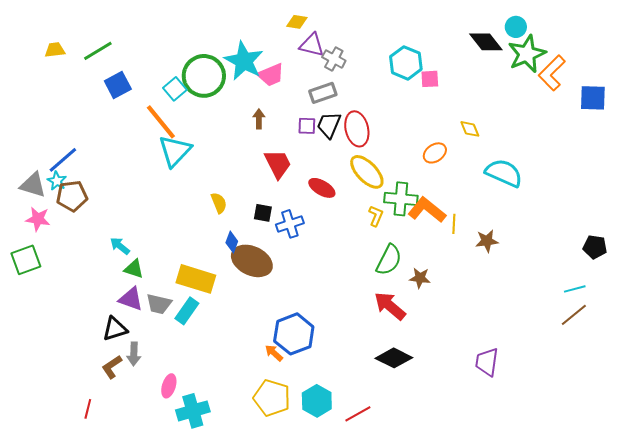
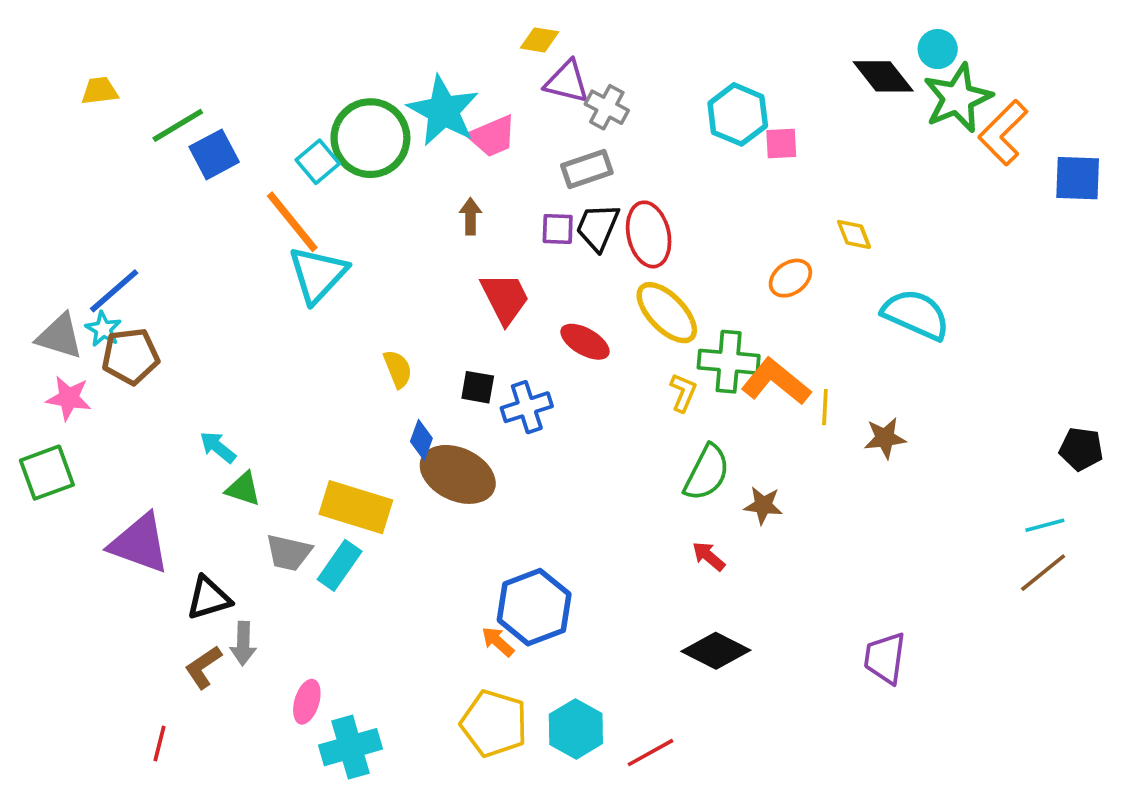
green line: (98, 51) -> (178, 125), moved
purple triangle: (131, 299) -> (140, 543), moved, size x1.4
red arrow: (390, 306) -> (709, 556), size x0.6

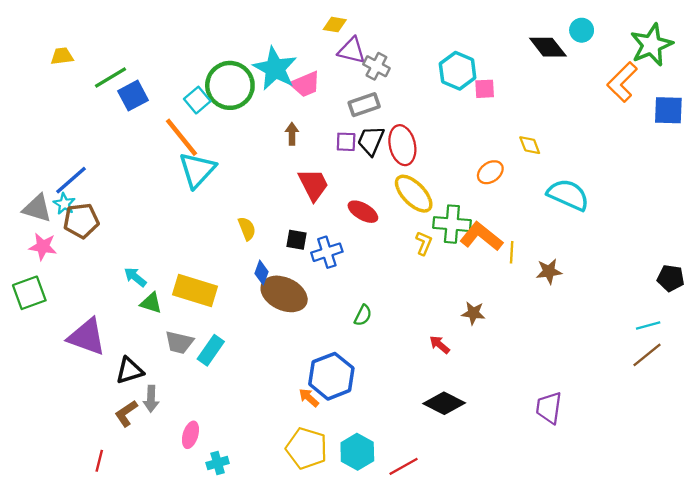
green star: (958, 98) -> (651, 45), moved
green semicircle: (707, 473) -> (363, 315), moved, size x0.6
yellow rectangle: (356, 507) -> (195, 291), moved
cyan cross: (350, 747) -> (218, 463), size x0.6

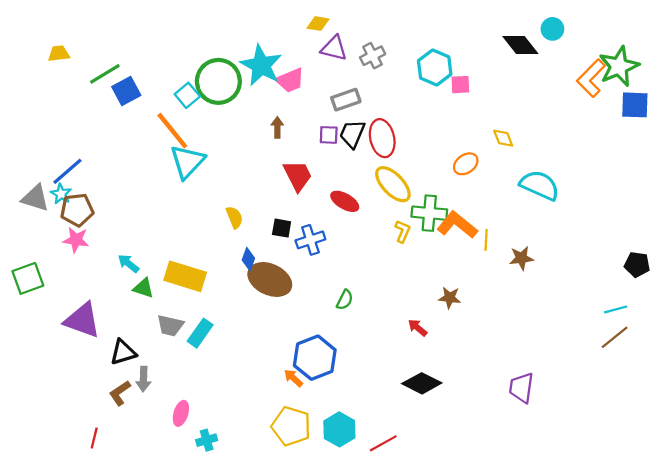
green star: (651, 45) -> (619, 66), moved
gray cross: (376, 66) -> (373, 56), moved, turned 35
pink star: (43, 247) -> (76, 240), moved

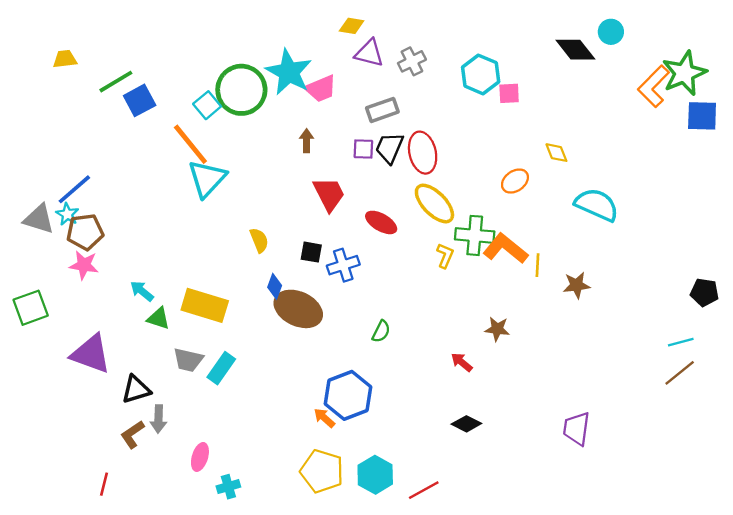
black diamond: (422, 383) -> (466, 424), size x0.7

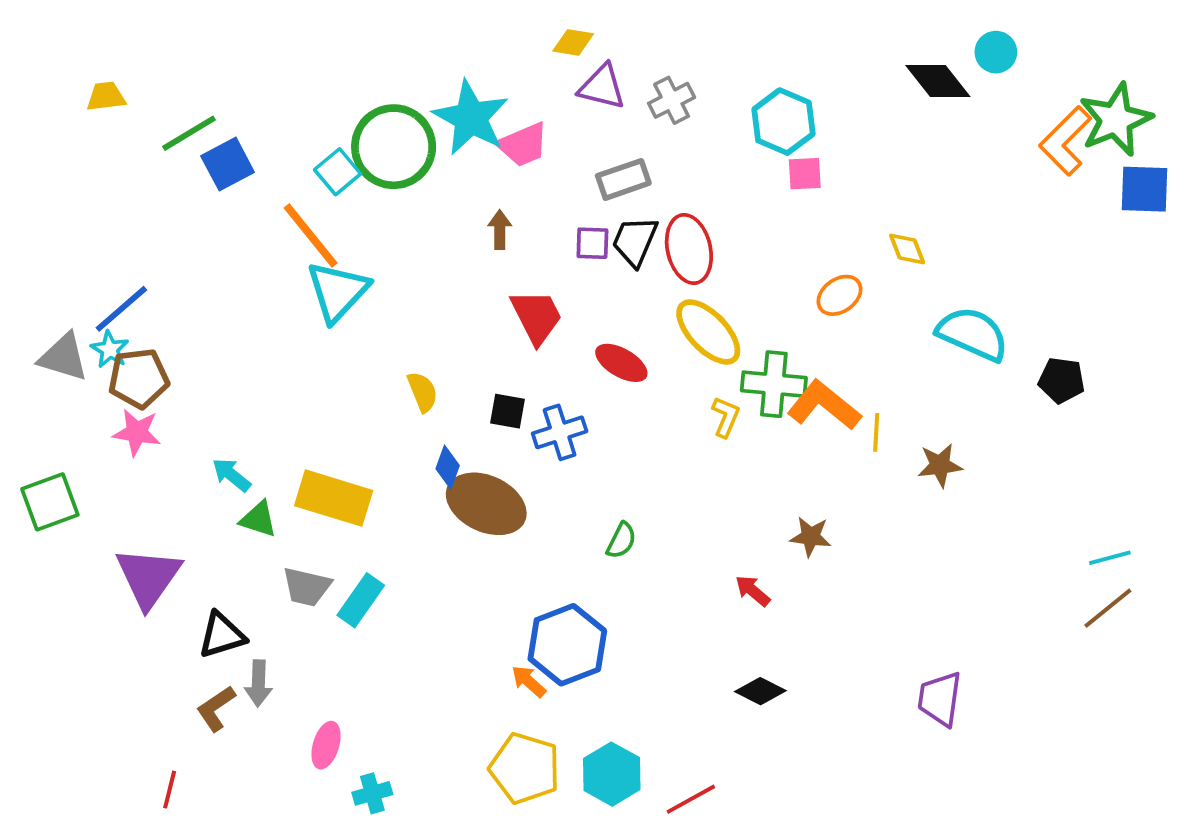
pink square: (509, 93) -> (805, 174), moved
black pentagon: (704, 292) -> (1062, 380), moved
purple triangle: (91, 354) -> (148, 577), turned 45

